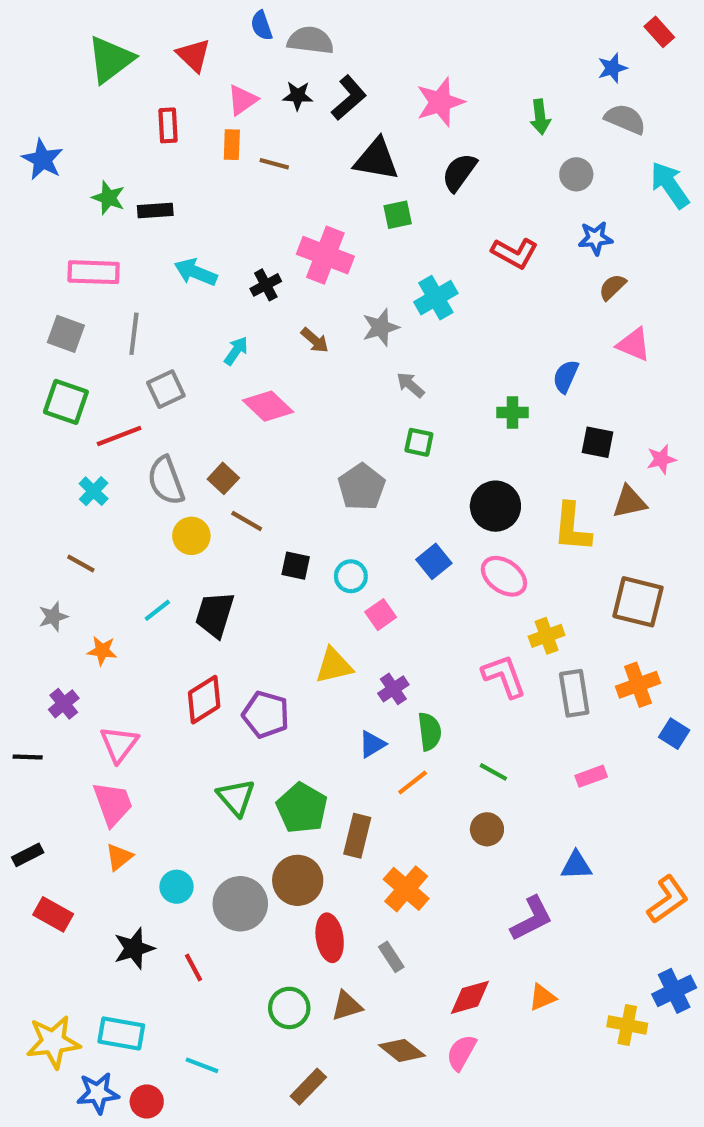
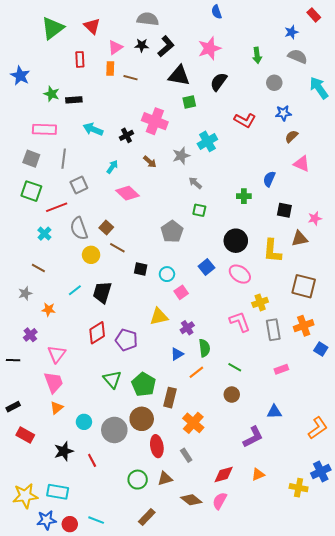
blue semicircle: (262, 25) -> (217, 12), moved
cyan line: (202, 1065) -> (96, 520), moved

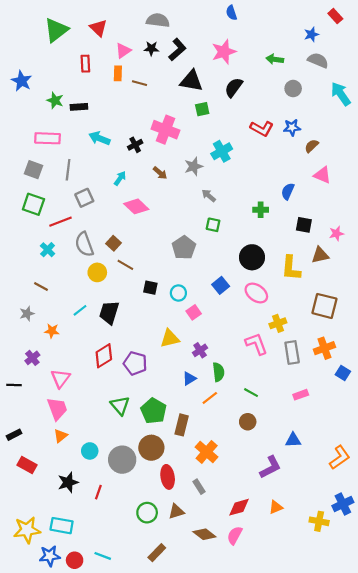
green arrow: (257, 55) -> (275, 59), turned 105
blue star: (283, 113) -> (292, 127), moved
red line: (92, 460) -> (98, 492), turned 48

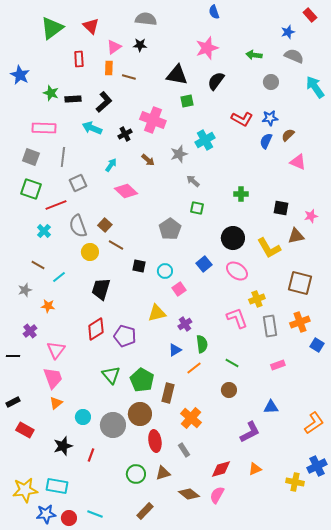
black L-shape: (177, 50) -> (104, 102), moved
blue semicircle: (288, 191) -> (266, 141), moved
yellow L-shape: (291, 268) -> (269, 248), turned -35
cyan line: (80, 310) -> (59, 277), moved

